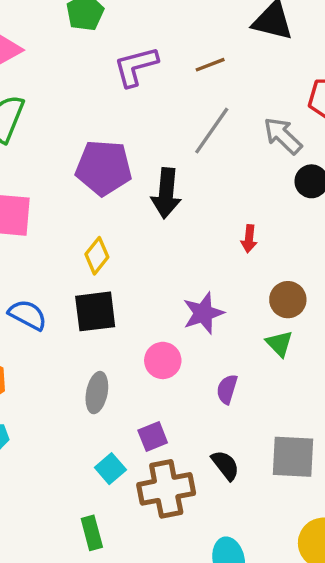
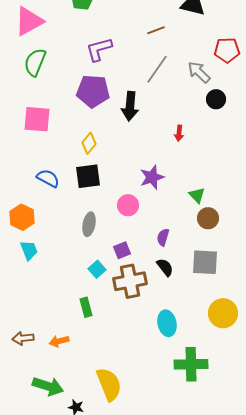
purple L-shape: (136, 66) -> (99, 49), moved
brown circle: (288, 300) -> (208, 218), moved
purple semicircle: (227, 389) -> (163, 237), moved

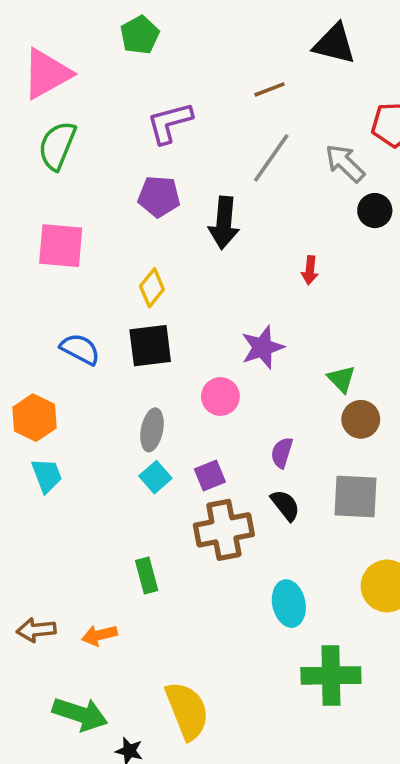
purple pentagon: (93, 91) -> (159, 196), size x0.7
cyan square: (97, 269) -> (155, 477), moved

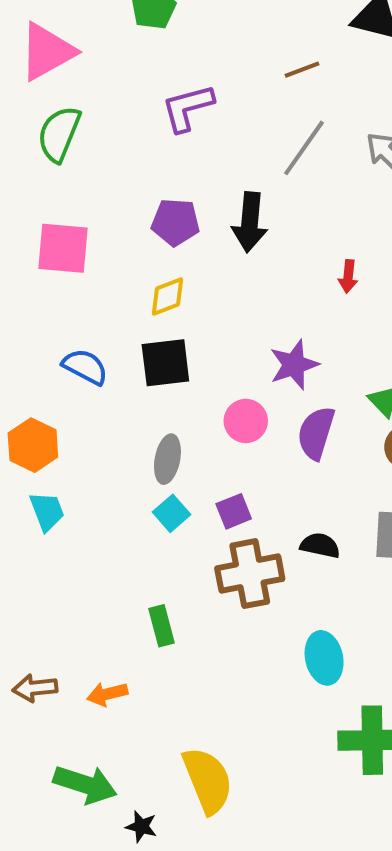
purple pentagon: (159, 196) -> (176, 222), moved
yellow diamond: (152, 288) -> (167, 296), turned 30
purple semicircle: (282, 453) -> (316, 433), moved, size x1.5
black semicircle: (285, 505) -> (320, 545), turned -40

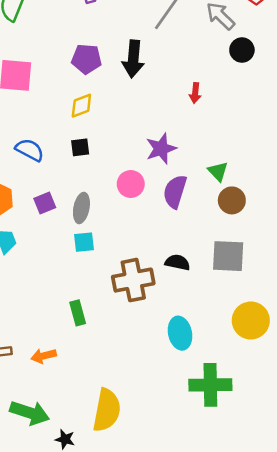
black square: (165, 363) -> (80, 147), size x0.6
purple square: (234, 511) -> (45, 203), moved
cyan square: (171, 513) -> (84, 242), turned 35
yellow semicircle: (208, 780) -> (107, 410), turned 33

